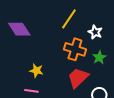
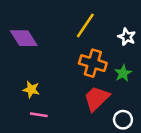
white star: (95, 32) -> (127, 37), moved
yellow star: (36, 71) -> (31, 90), moved

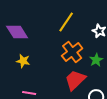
orange cross: (93, 63) -> (72, 52), turned 35
yellow star: (31, 90) -> (23, 61), moved

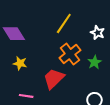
red trapezoid: (75, 80) -> (54, 79), moved

